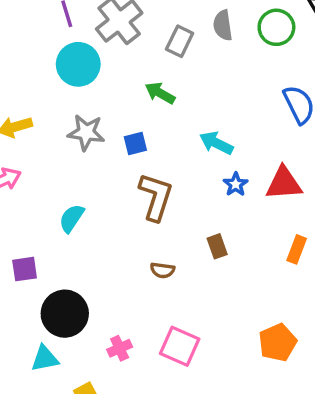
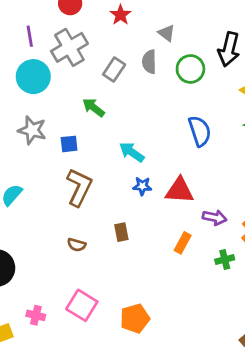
blue star: (236, 184) -> (142, 186), turned 30
orange pentagon: (278, 342) -> (135, 318), moved
pink cross: (120, 348) -> (36, 315), moved, turned 30

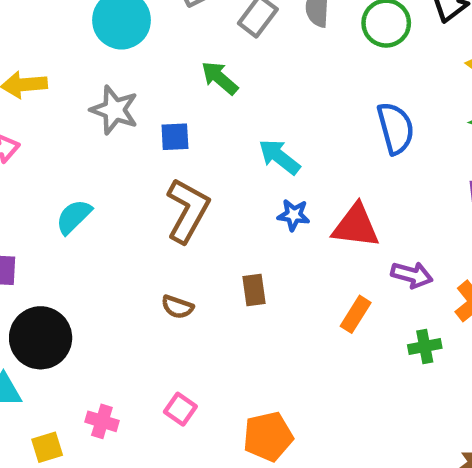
pink square: (82, 305) -> (180, 409), size x0.6

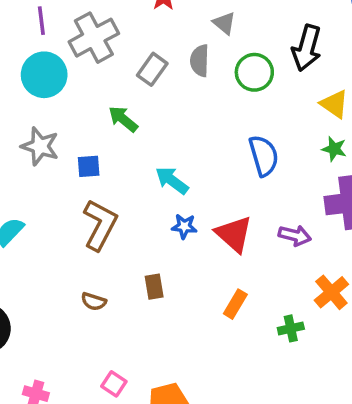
red triangle: (356, 226) -> (234, 234), turned 36
purple arrow: (412, 275) -> (295, 235), moved
pink square: (180, 409) -> (114, 384), moved

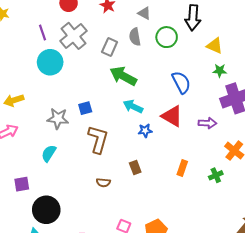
green arrow: (123, 119) -> (123, 76), moved, size x1.5
gray star: (40, 146) -> (58, 119), moved
red triangle: (234, 234) -> (172, 116), moved

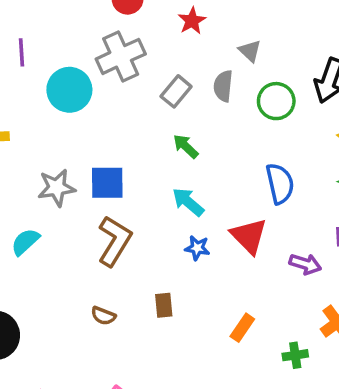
purple line: (42, 33) -> (22, 52), moved
green arrow: (123, 76) -> (186, 146), size x0.6
blue square: (85, 108) -> (107, 183), size x1.5
gray star: (58, 119) -> (57, 188), turned -30

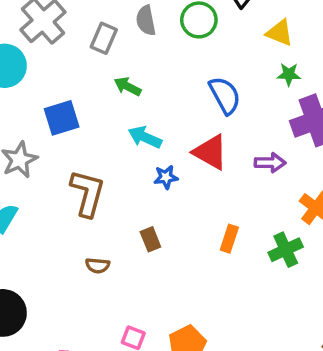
blue square: (107, 183) -> (62, 118), moved
green cross: (295, 355) -> (286, 250), size x1.4

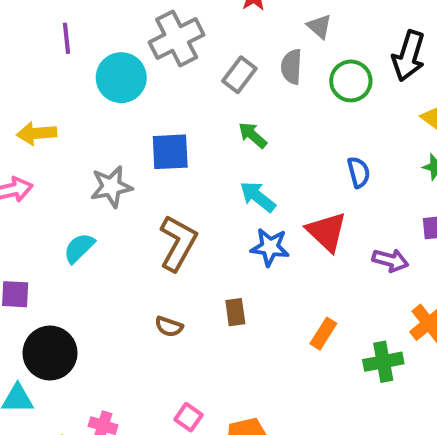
blue semicircle: (225, 95) -> (359, 172), size x0.7
blue star: (166, 177) -> (270, 247), size x1.4

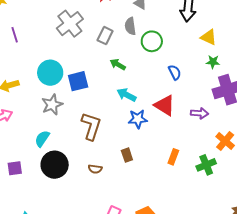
cyan circle: (121, 78) -> (50, 73), moved
green circle: (351, 81) -> (152, 41), moved
black circle: (50, 353) -> (55, 165), moved

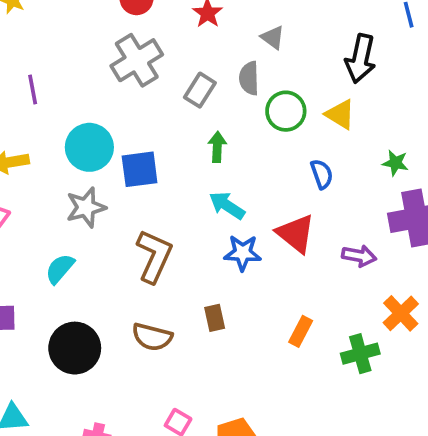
purple line: (15, 35) -> (33, 89), moved
yellow triangle: (209, 37) -> (340, 114), moved
green arrow: (118, 64) -> (217, 147), turned 56
black circle: (55, 165) -> (75, 348), moved
brown semicircle: (95, 169) -> (152, 337), size x1.5

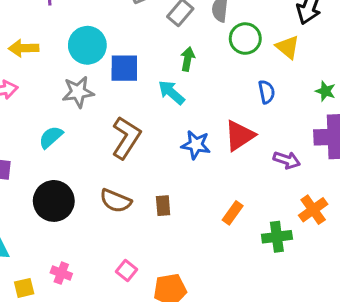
cyan arrow: (227, 205) -> (171, 93), moved
red triangle: (296, 234) -> (240, 136), turned 40
brown rectangle: (215, 318) -> (163, 206), moved

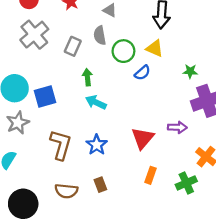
blue semicircle: (267, 92) -> (142, 73), moved, turned 77
cyan arrow: (171, 93) -> (96, 102), moved
red triangle: (240, 136) -> (143, 138), moved
blue star: (196, 145) -> (97, 145), moved, turned -30

